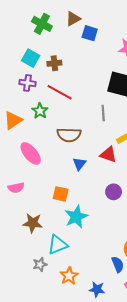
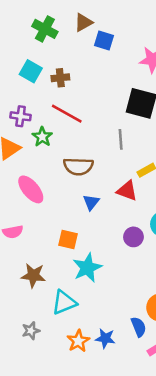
purple cross: (27, 83) -> (21, 116), moved
gray star: (40, 264) -> (31, 331), moved
blue star: (97, 289) -> (105, 338), moved

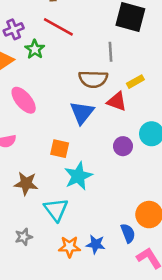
purple cross: (21, 116) -> (14, 29), turned -30
brown semicircle: (78, 166) -> (93, 79), moved
blue triangle: (91, 202) -> (82, 113), size x1.5
cyan triangle: (64, 302) -> (56, 210), turned -45
orange star: (78, 341) -> (70, 247), turned 30

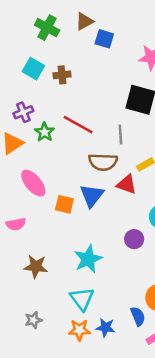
red line: (58, 27) -> (78, 125), moved
purple circle: (123, 146) -> (134, 239), moved
orange square: (60, 149) -> (64, 204), moved
cyan triangle: (56, 210) -> (82, 299), moved

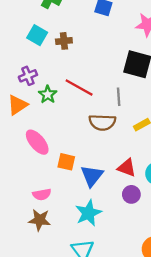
red triangle: (127, 184) -> (127, 168), moved
blue triangle: (92, 196) -> (92, 176), moved
pink semicircle: (16, 224) -> (42, 194), moved

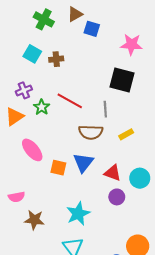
blue triangle: (92, 176) -> (83, 162), moved
pink semicircle: (42, 194) -> (17, 197), moved

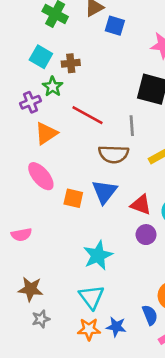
green star: (42, 107) -> (53, 87), moved
orange triangle: (14, 117) -> (46, 133), moved
brown star: (34, 220) -> (31, 289), moved

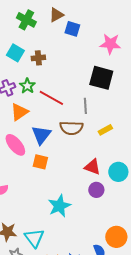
green star: (53, 87) -> (27, 86), moved
blue triangle: (104, 192) -> (41, 135), moved
cyan triangle: (92, 297) -> (34, 238), moved

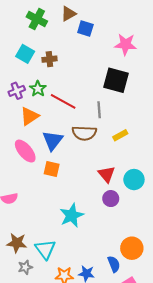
red triangle: (92, 167) -> (107, 174), turned 30

